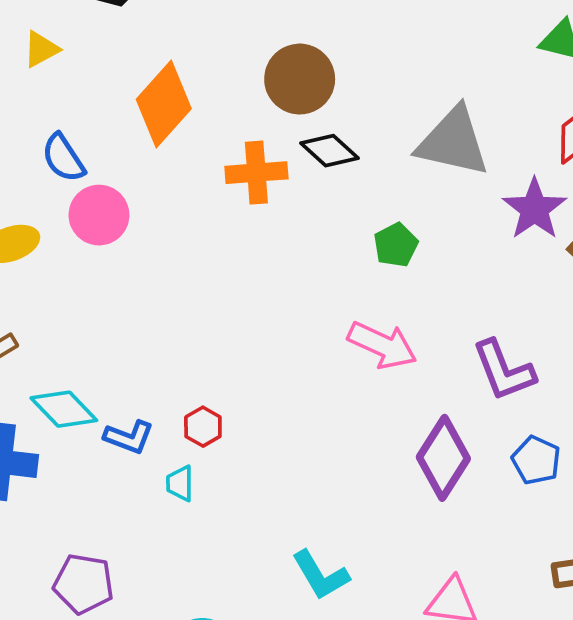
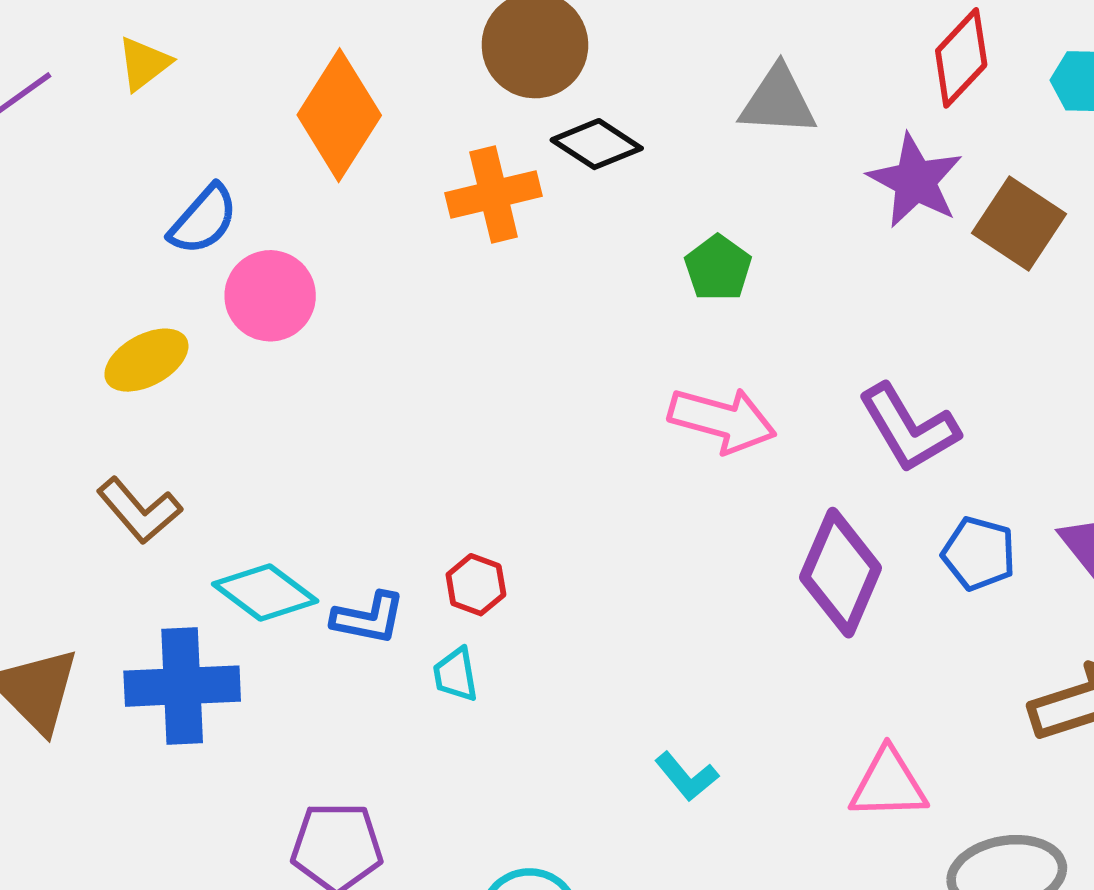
gray triangle: (453, 142) -> (778, 101), size x0.7
blue semicircle: (63, 158) -> (203, 220), turned -96
cyan L-shape: (321, 575) -> (687, 777), size x0.7

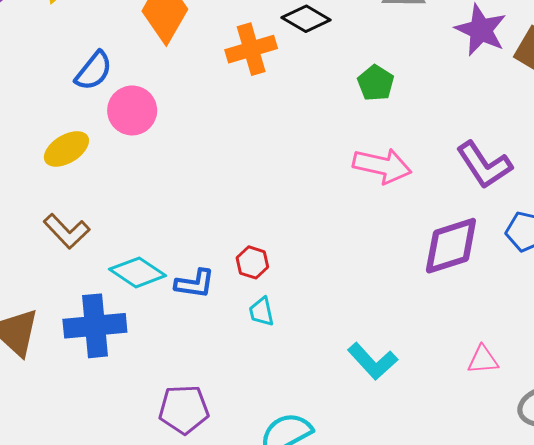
purple diamond: (841, 573) -> (451, 246), turned 52
cyan trapezoid: (456, 675) -> (261, 312), moved
cyan L-shape: (687, 777) -> (373, 361), size x1.4
pink triangle: (888, 784) -> (483, 360), size x0.7

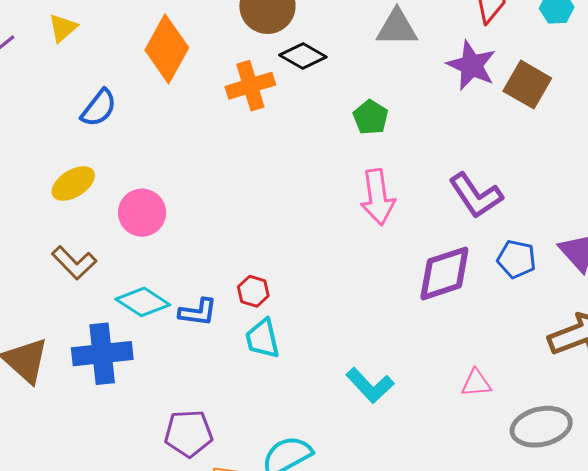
pink circle: (132, 110) -> (142, 213), moved
pink arrow: (382, 166) -> (378, 197), turned 70
cyan trapezoid: (261, 312) -> (262, 339), size x1.4

